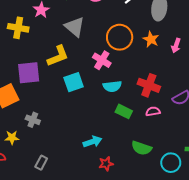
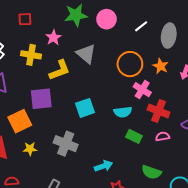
yellow L-shape: (58, 56) -> (60, 70), moved
pink cross: (102, 60) -> (142, 90), moved
gray cross: (33, 120) -> (66, 144), moved, size x1.6
yellow star: (12, 138) -> (30, 149), moved

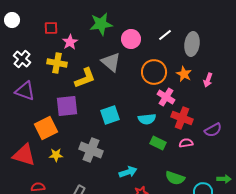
pink circle: (106, 19) -> (131, 39), moved
pink star: (53, 38) -> (70, 42), moved

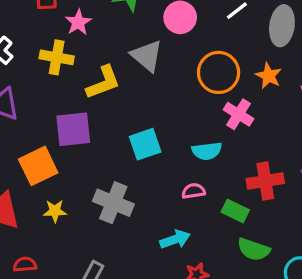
red cross: (182, 118) -> (265, 181), moved, turned -30
green rectangle: (158, 143) -> (235, 211), moved
pink semicircle: (186, 143) -> (193, 191), moved

